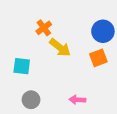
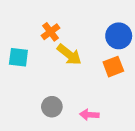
cyan square: (22, 66) -> (18, 57), moved
gray circle: (31, 100) -> (52, 107), moved

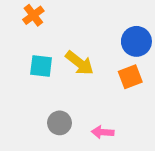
orange cross: (51, 32) -> (33, 15), moved
cyan square: (18, 57) -> (41, 66), moved

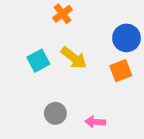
orange cross: (33, 15) -> (62, 14), moved
cyan square: (41, 66) -> (38, 61), turned -35

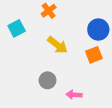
cyan square: (38, 61) -> (17, 28), moved
gray circle: (55, 113) -> (47, 80), moved

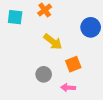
cyan square: (17, 28) -> (15, 17), moved, turned 35
orange square: (94, 55) -> (73, 64), moved

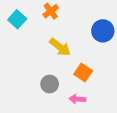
cyan square: (15, 17) -> (17, 19), turned 35
orange square: (73, 64) -> (83, 72), turned -35

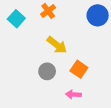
blue circle: (103, 31) -> (98, 15), moved
gray circle: (50, 84) -> (47, 71), moved

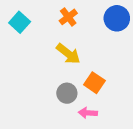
orange cross: (48, 11) -> (68, 17), moved
gray circle: (47, 71) -> (67, 93), moved

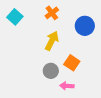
blue circle: (117, 18) -> (85, 26), moved
yellow arrow: (68, 54) -> (52, 41), turned -102

